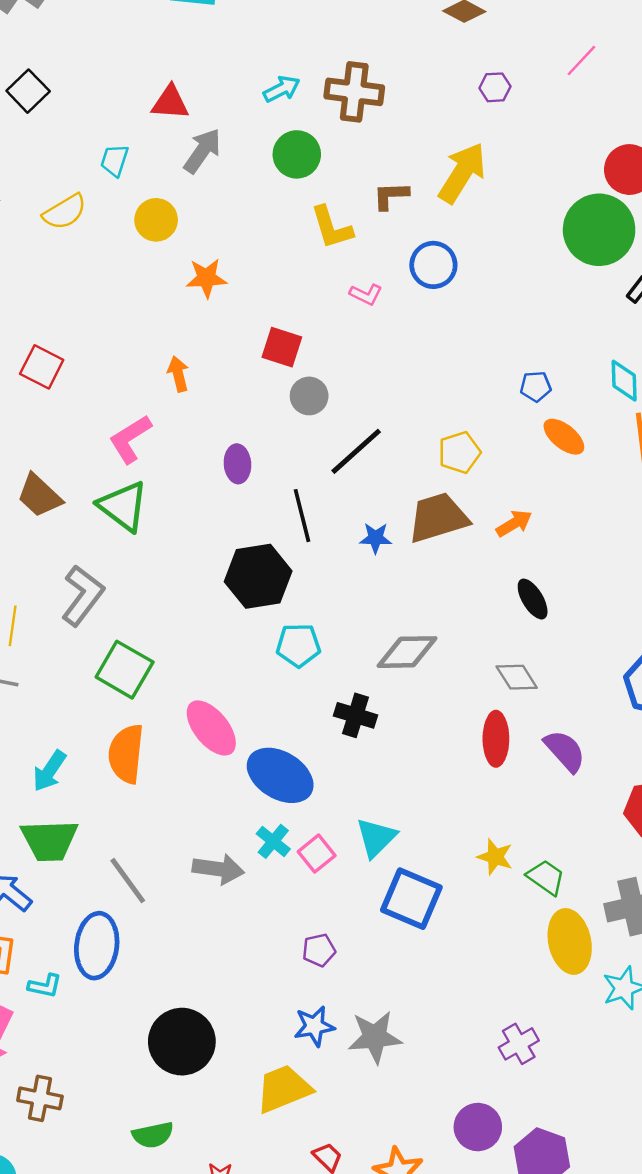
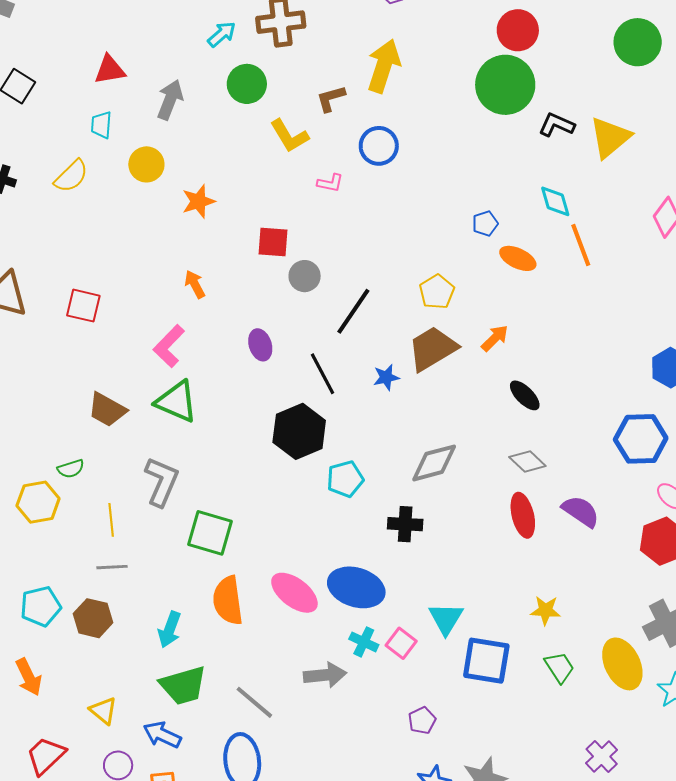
red triangle: (170, 103) -> (110, 70), moved
pink ellipse: (211, 728) -> (294, 593), moved
green trapezoid: (546, 877) -> (559, 667), moved, turned 36

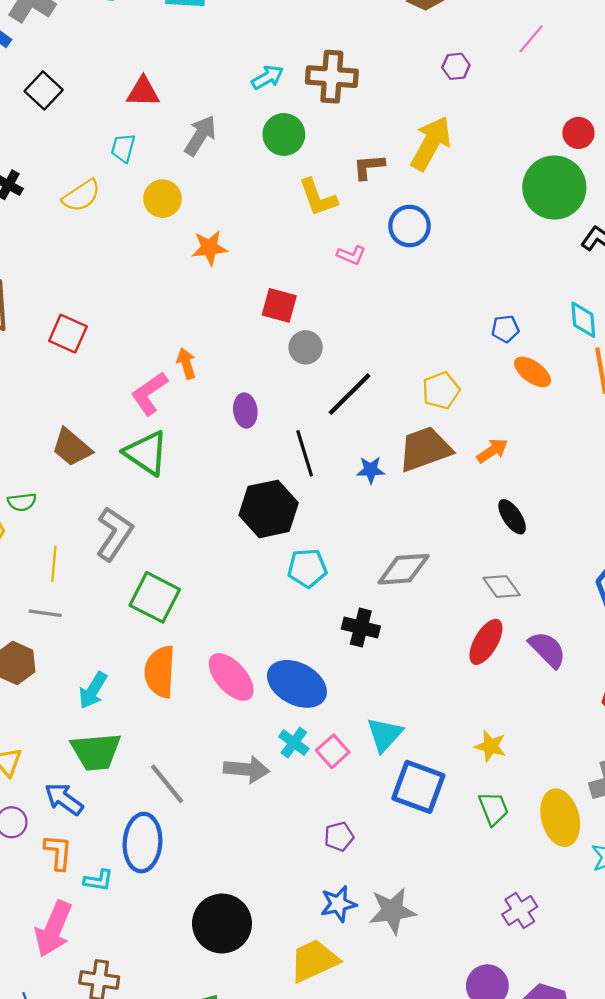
red circle: (518, 30) -> (578, 133), size x0.7
orange arrow: (195, 284) -> (186, 363), moved
red ellipse: (523, 515) -> (486, 642), turned 33

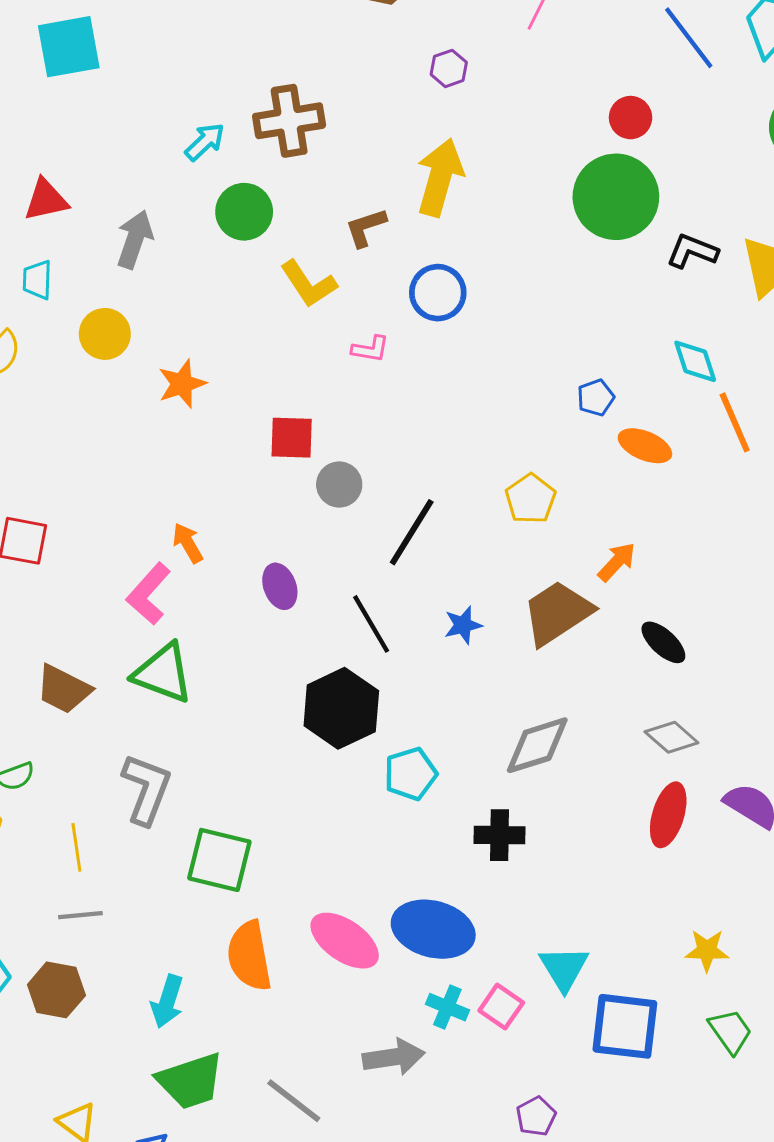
brown trapezoid: (425, 449) -> (557, 613), moved

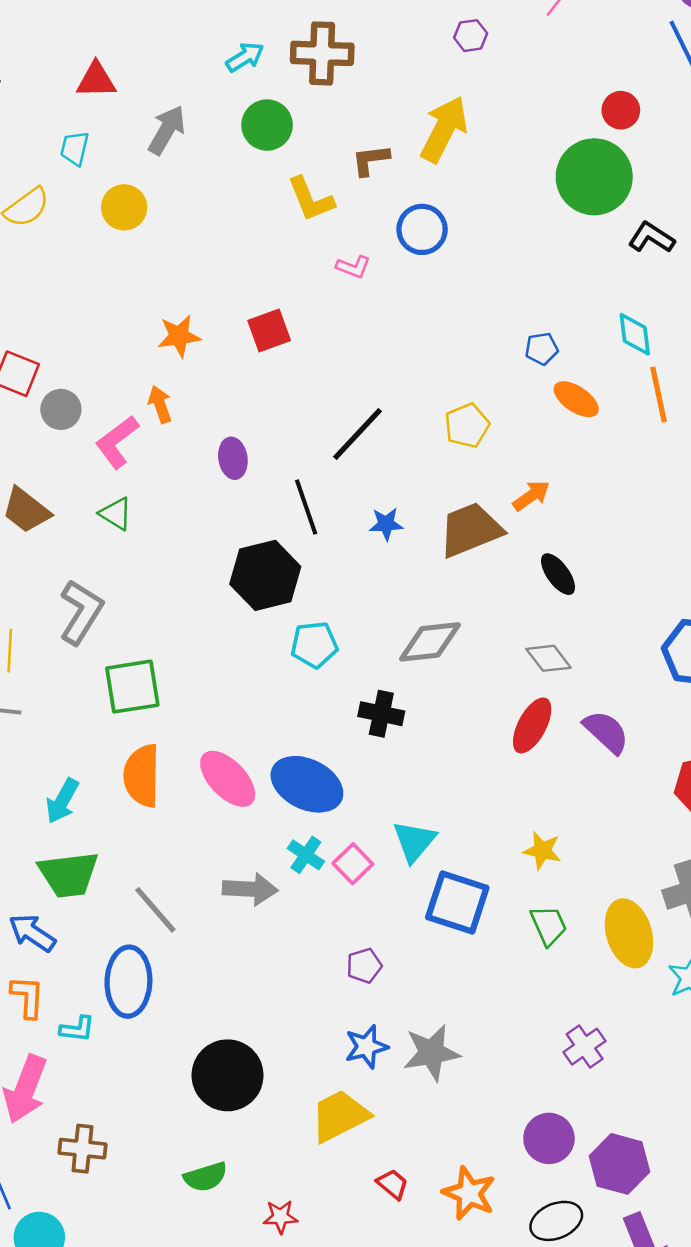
orange star: (182, 384) -> (179, 336), moved
red square: (292, 438) -> (269, 330), turned -33
gray circle: (339, 485) -> (61, 409), moved
green triangle: (163, 673) -> (116, 514), size x0.6
green square: (219, 860) -> (132, 687), turned -34

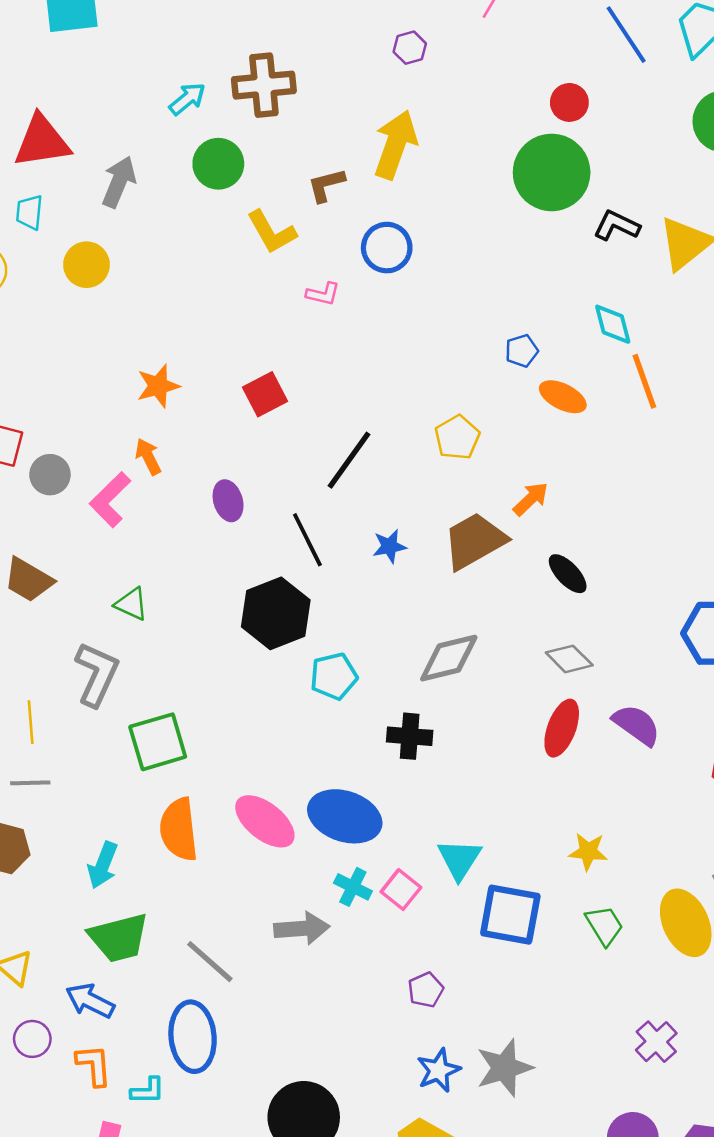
red triangle: (96, 80) -> (42, 141), size x1.4
red square: (269, 330) -> (265, 394), moved
green triangle: (116, 514) -> (131, 604), moved

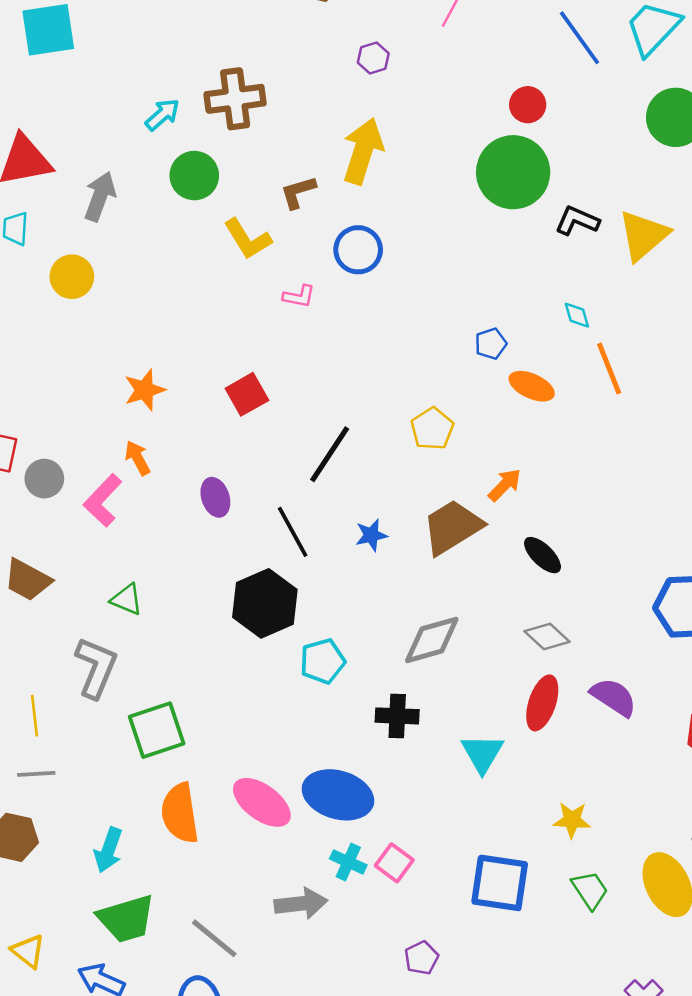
cyan diamond: (613, 324) -> (577, 315), size x0.7
cyan triangle: (459, 859) -> (482, 753), moved

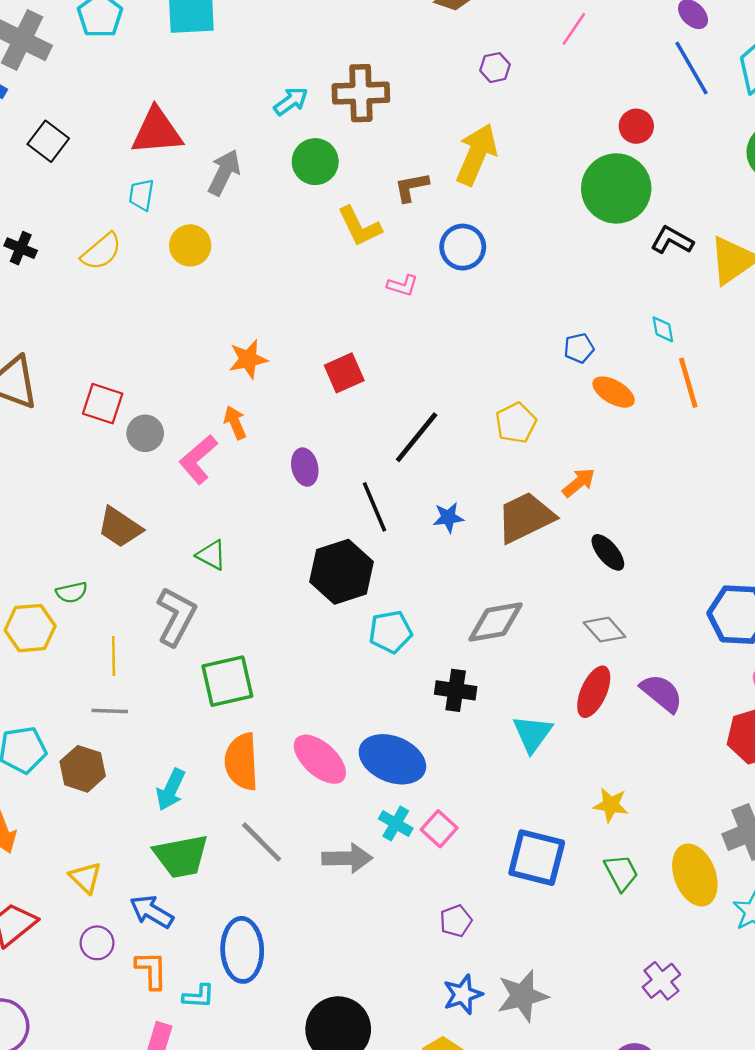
gray line: (214, 938) -> (262, 842), moved

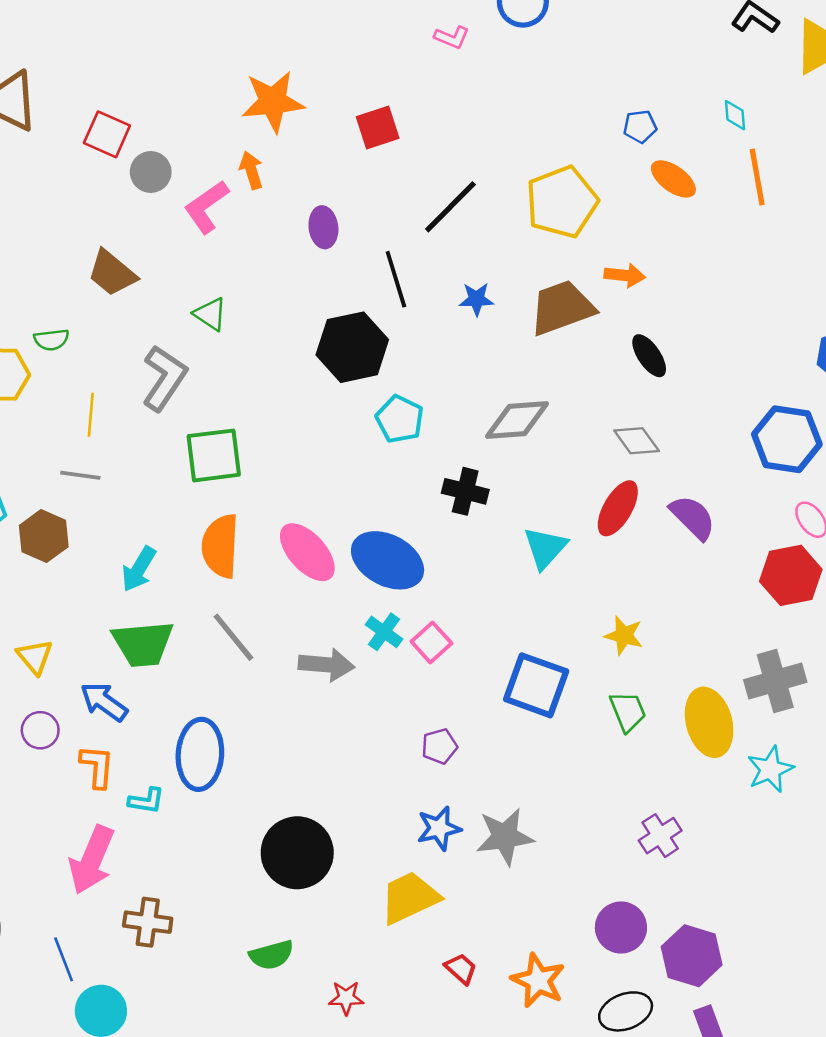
orange star: (248, 359) -> (273, 102), size x1.4
yellow pentagon: (516, 423) -> (562, 202), size x1.6
orange arrow: (579, 483) -> (625, 275), turned 40
cyan pentagon: (390, 632) -> (400, 419), turned 30

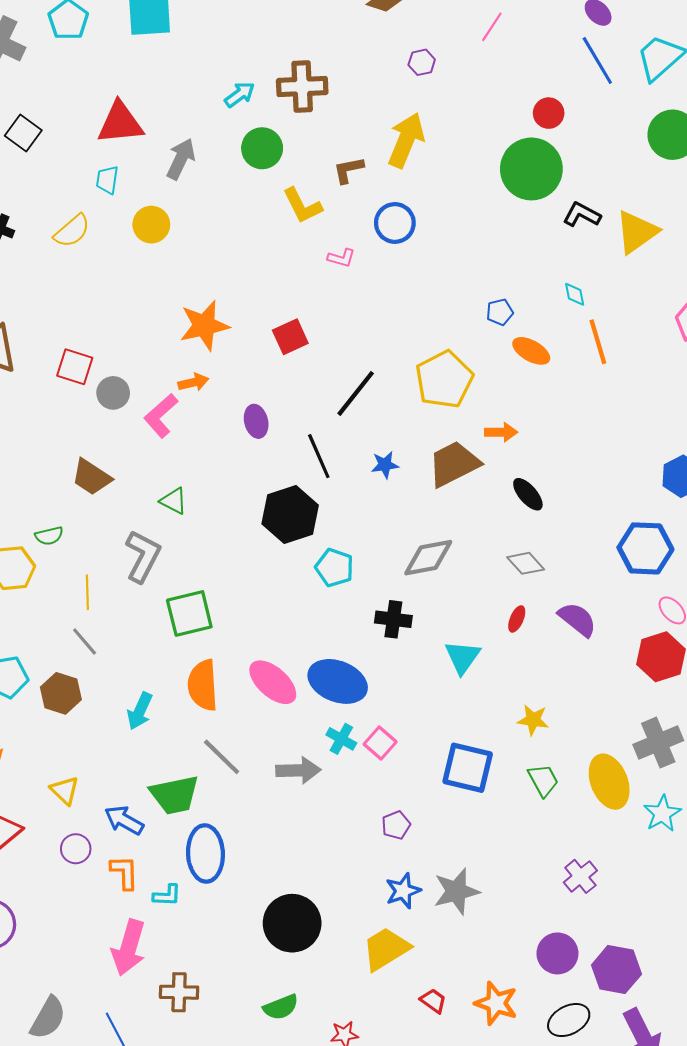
orange arrow: (251, 170) -> (193, 382), turned 100
gray line: (80, 475) -> (85, 641), turned 48
red ellipse: (618, 508) -> (517, 619), size x0.6
green trapezoid: (143, 644) -> (175, 795), moved

